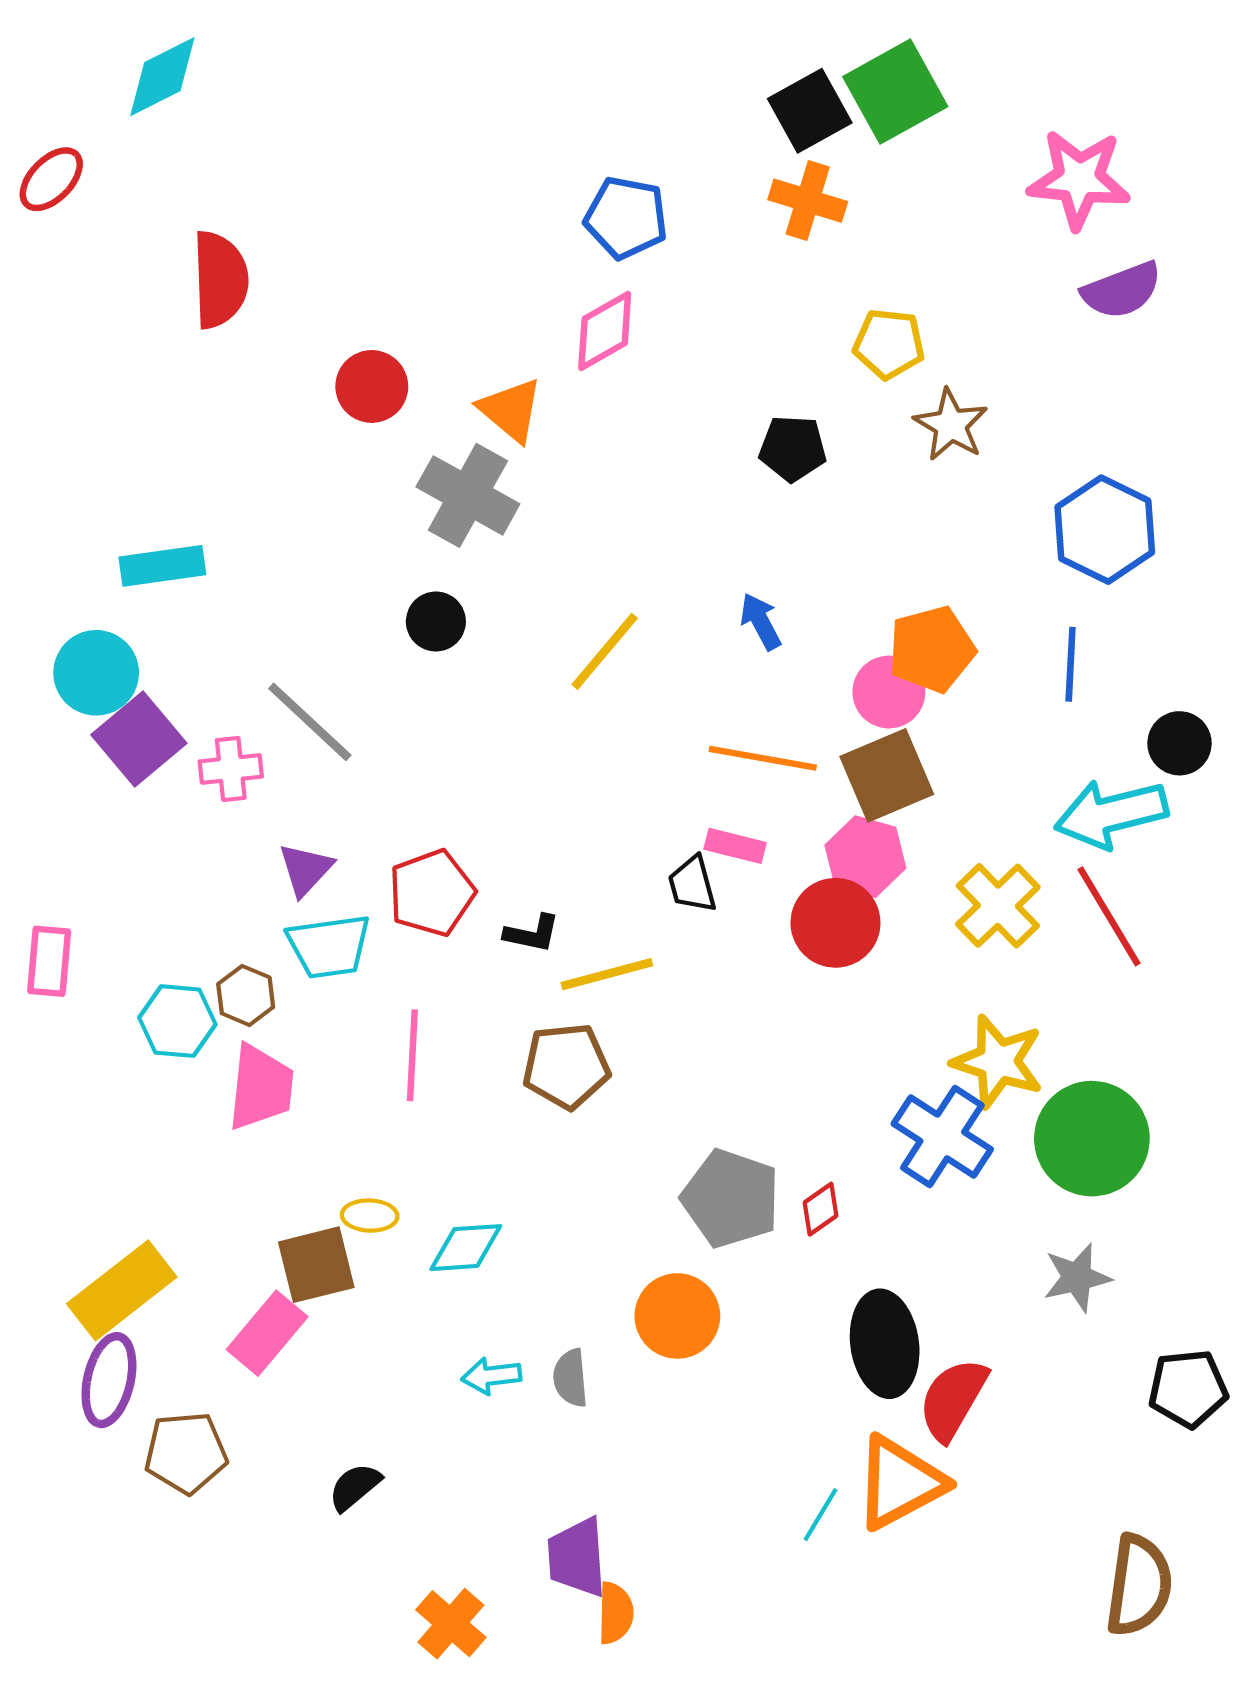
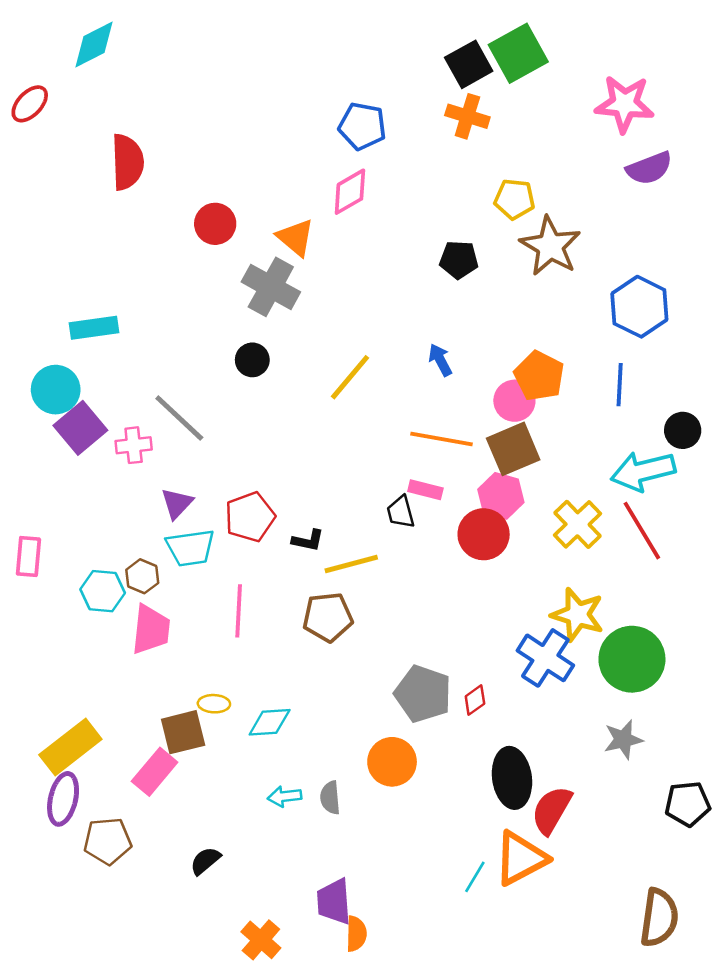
brown star: (951, 425) -> (550, 246), size x1.4
orange pentagon: (932, 649) -> (539, 376), turned -30

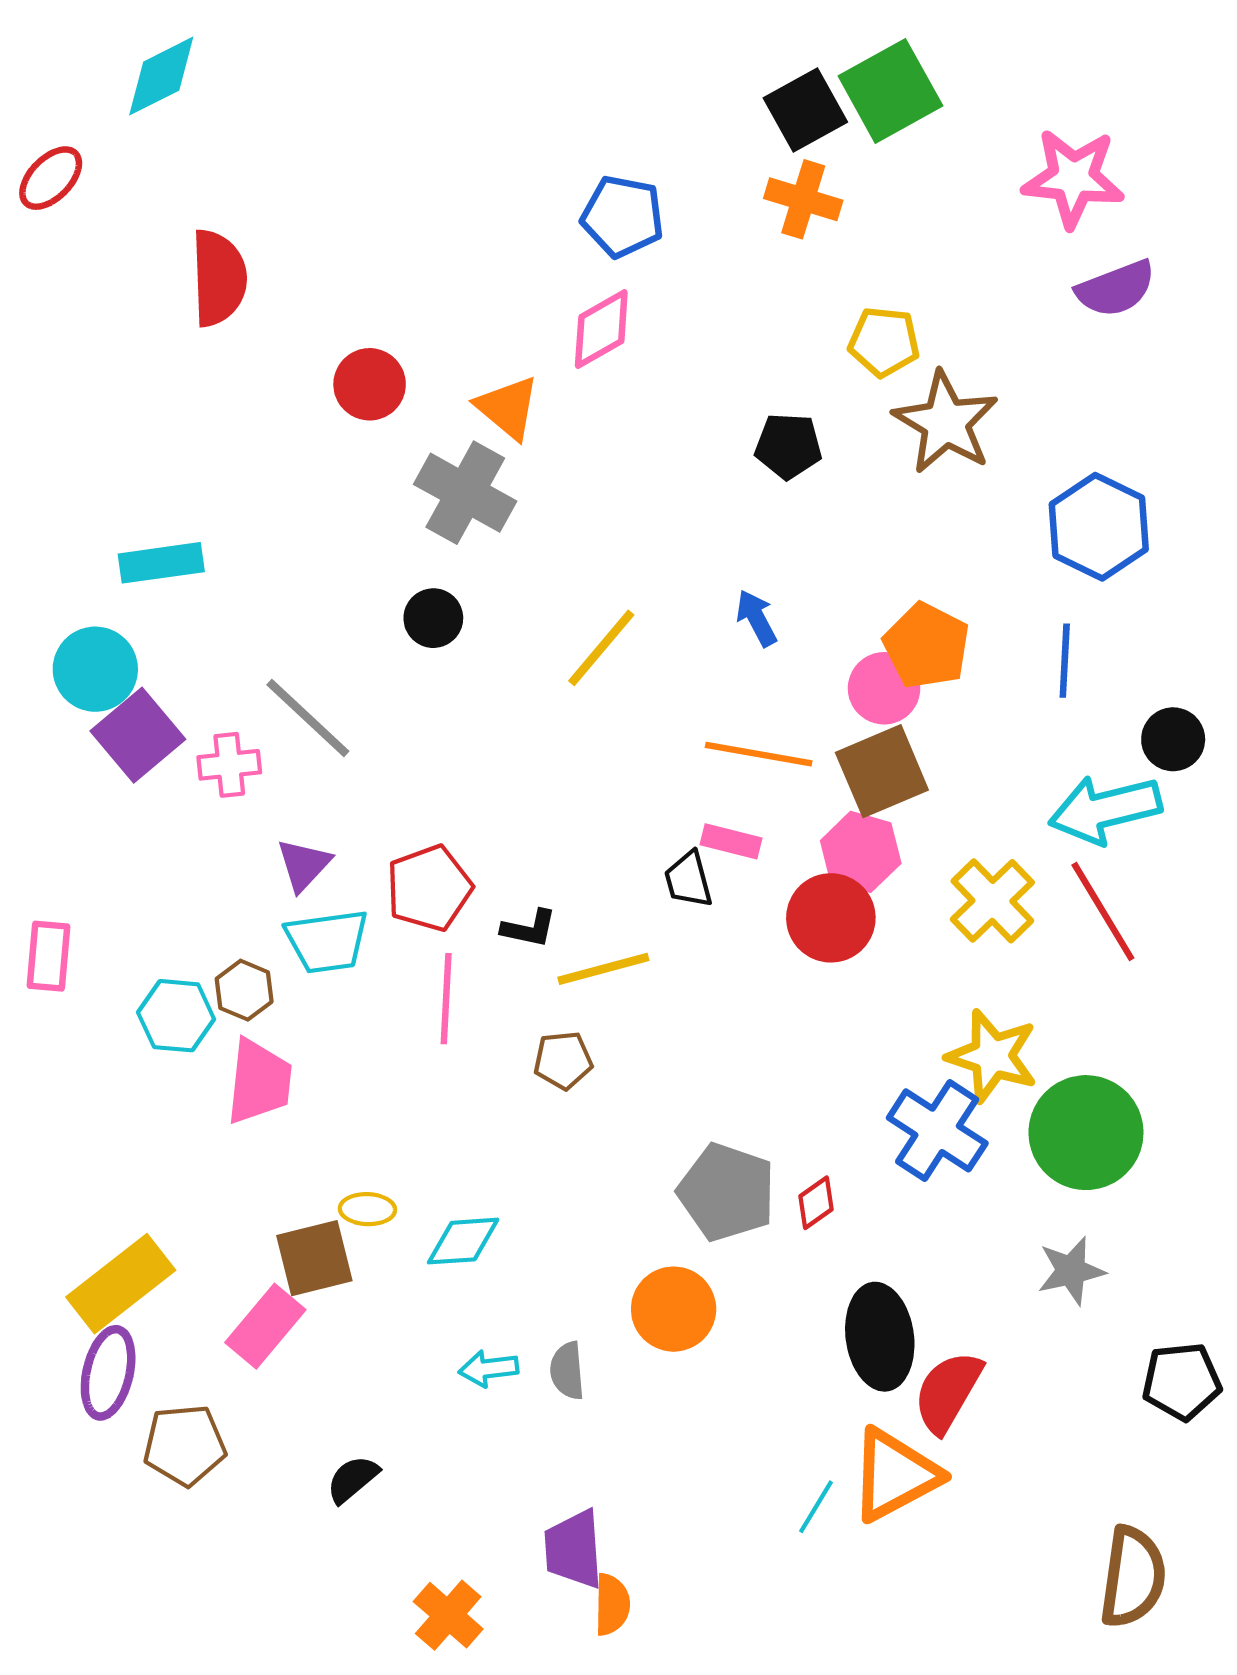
pink line: (239, 611) -> (446, 999), moved
brown pentagon: (328, 617) -> (563, 1060), size x0.7

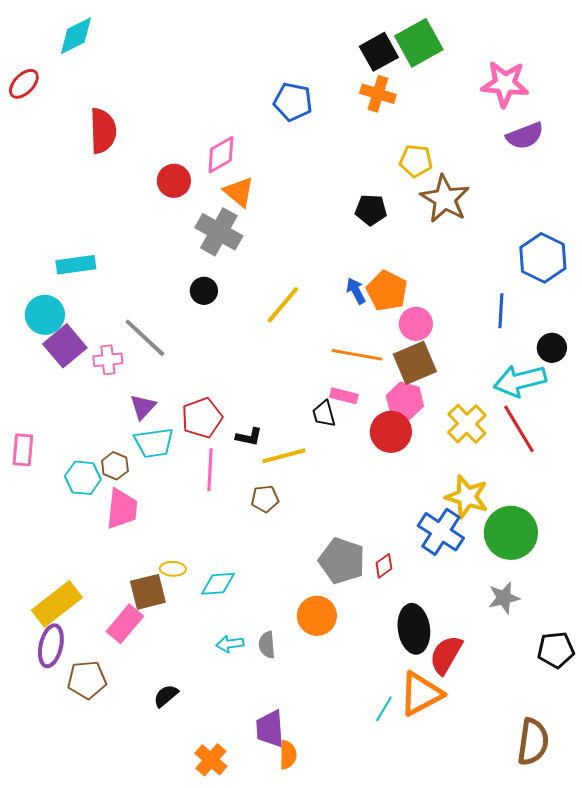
pink diamond: (601, 329) -> (221, 155), moved
blue hexagon: (1099, 527) -> (543, 258), moved
orange pentagon: (927, 646) -> (387, 291), moved

